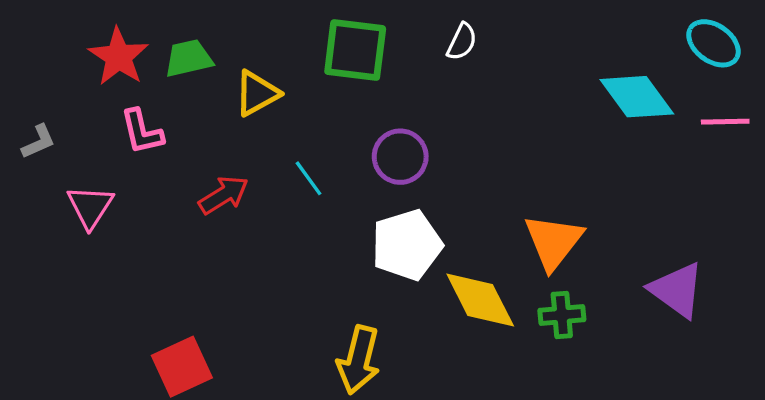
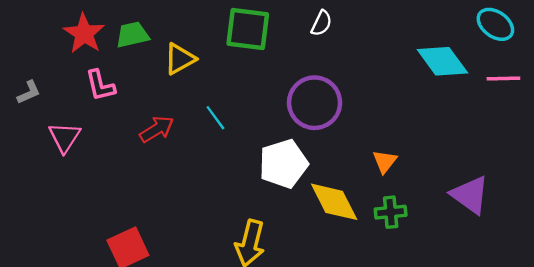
purple circle: (400, 157) -> (315, 103), moved, size x1.4
orange triangle: (553, 242) -> (385, 161), size x0.6

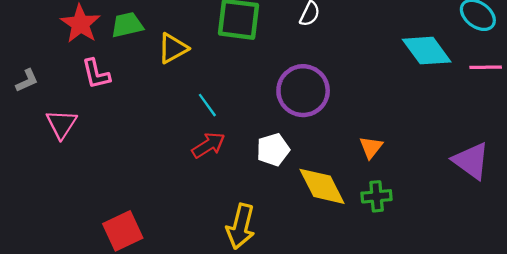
red arrow: (157, 129) -> (208, 145), moved
white pentagon: (283, 164) -> (273, 150), size x0.7
purple triangle: (470, 195) -> (471, 161), moved

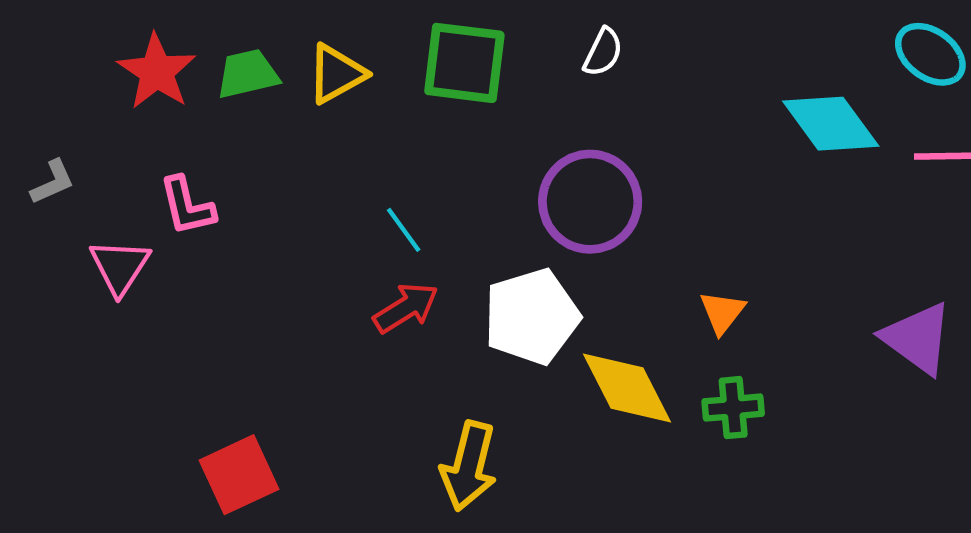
yellow triangle: (173, 48) -> (337, 74), moved
pink L-shape: (96, 74) -> (187, 206), moved
white pentagon: (273, 150) -> (532, 317), size x1.5

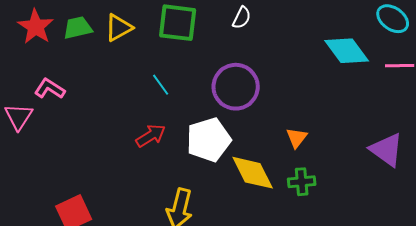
pink L-shape: (187, 206) -> (50, 89), turned 136
cyan line: (404, 230) -> (161, 85), moved

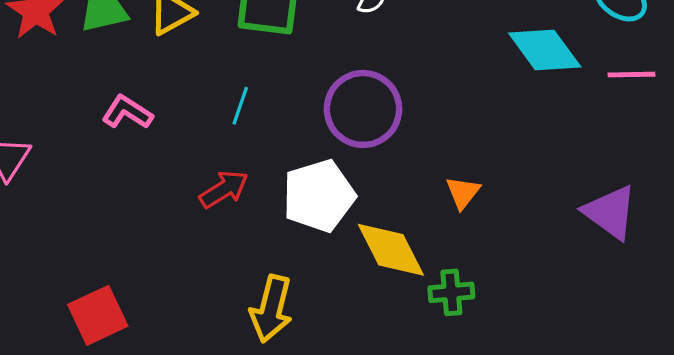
cyan line: (161, 85) -> (240, 106), turned 55
pink L-shape: (50, 89) -> (127, 112), moved
green cross: (302, 182) -> (451, 292), moved

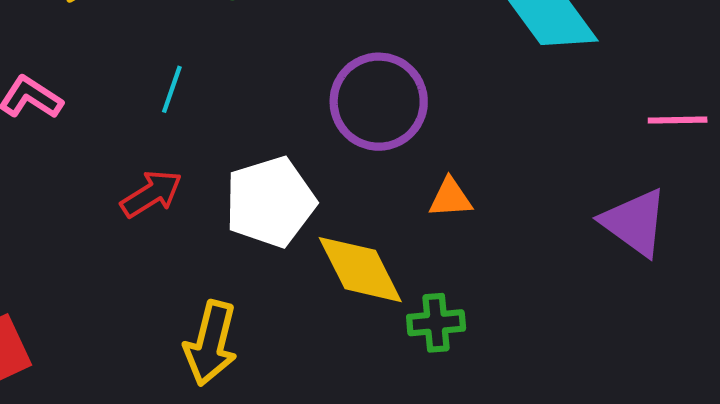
pink line: (632, 75) -> (678, 120), moved
purple circle: (363, 109) -> (379, 102), moved
orange triangle: (463, 192) -> (450, 198), turned 48

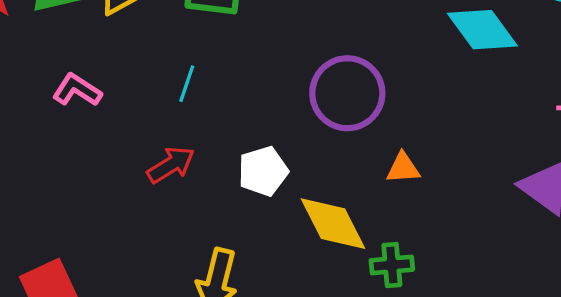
white pentagon: (270, 202) -> (263, 171), size x0.7

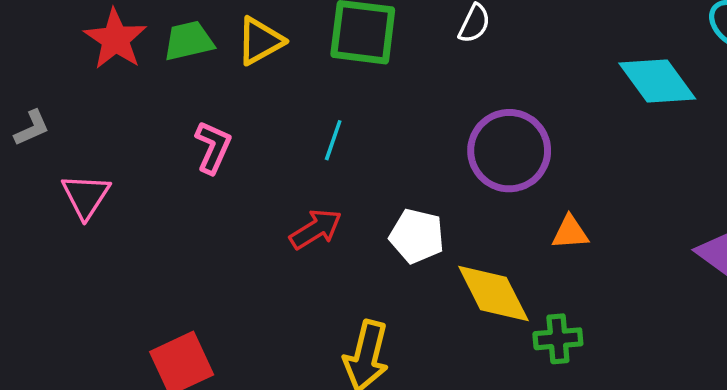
pink L-shape: (77, 90) -> (213, 147), turned 81
white pentagon: (263, 171) -> (417, 236), turned 30

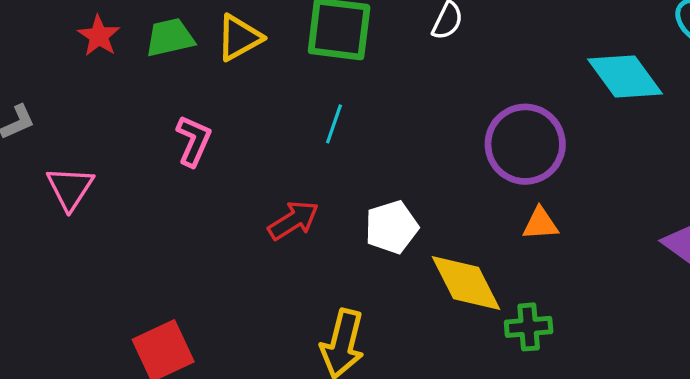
red star: (115, 39) -> (99, 36), size x0.7
cyan line: (333, 140) -> (334, 124), moved
purple circle: (509, 151) -> (525, 144), moved
white pentagon: (417, 236) -> (392, 227), turned -30

